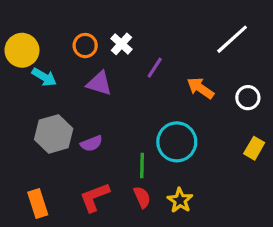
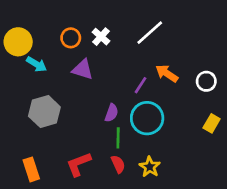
white line: (232, 39) -> (150, 33), moved
purple line: (155, 68) -> (140, 85), moved
purple semicircle: (91, 143) -> (112, 113), moved, turned -48

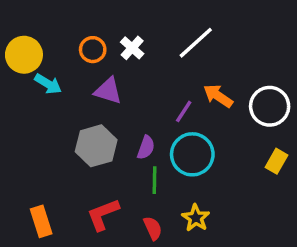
white circle: (206, 81) -> (270, 106), size x1.5
gray hexagon: (44, 112) -> (96, 146), moved
red semicircle: (118, 164) -> (153, 228), moved

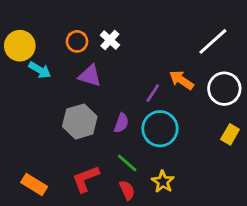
white line: (196, 43) -> (213, 41), moved
green line: (155, 180) -> (127, 163), moved, turned -50
orange rectangle: (41, 221) -> (34, 184), turned -40

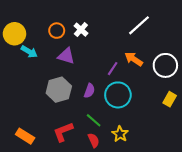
white line: (213, 41) -> (139, 25), moved

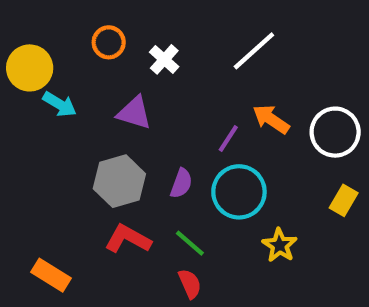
white line: (139, 25) -> (254, 51), moved
orange circle: (57, 31) -> (109, 42), moved
red L-shape: (63, 132) -> (128, 239), moved, turned 50
yellow star: (120, 134) -> (280, 245), moved

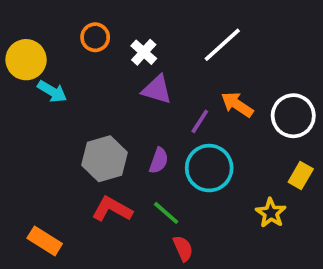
purple triangle: (134, 113) -> (157, 90), moved
yellow star: (280, 245) -> (271, 213), moved
red semicircle: (190, 284) -> (183, 248), moved

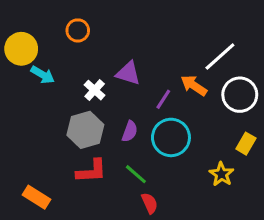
white line: (222, 45) -> (220, 56), moved
white cross: (144, 52) -> (95, 90), moved
red L-shape: (112, 209) -> (91, 171), turned 148

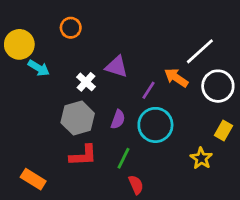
green line: (136, 174) -> (123, 158), turned 75

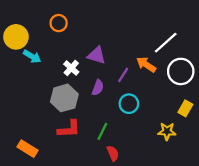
purple semicircle: (118, 119) -> (98, 88), moved
cyan circle: (155, 125) -> (129, 104), size x0.7
yellow star: (201, 158) -> (167, 131), turned -30

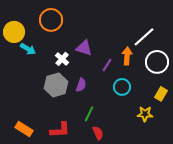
orange circle: (59, 23) -> (51, 20), size x1.5
orange arrow: (146, 65) -> (127, 56), turned 60
purple semicircle: (98, 88) -> (81, 85), moved
cyan circle: (129, 104) -> (122, 87), moved
red L-shape: (69, 129) -> (60, 130), moved

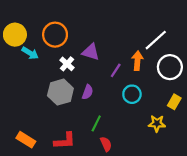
orange circle: (51, 20) -> (55, 35), moved

